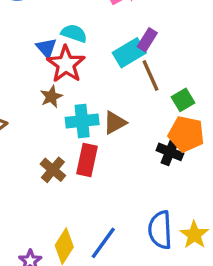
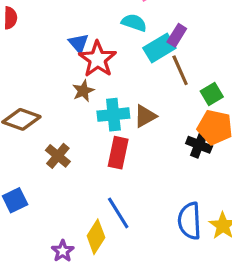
cyan semicircle: (74, 33) -> (134, 23), moved
brown cross: (53, 170) -> (58, 156), moved
blue line: (103, 243) -> (118, 213), moved, turned -68

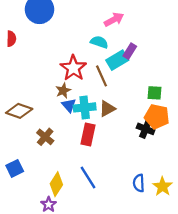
blue triangle: (79, 43) -> (69, 105), moved
brown line: (180, 70) -> (102, 76), moved
green square: (212, 94) -> (155, 93), turned 35
blue semicircle: (190, 221) -> (139, 183), size x0.7
yellow diamond: (96, 237) -> (56, 184), moved

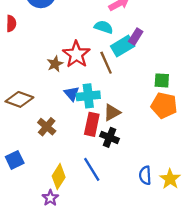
brown star: (63, 91) -> (55, 64), moved
brown triangle: (107, 109) -> (112, 112), moved
black cross: (146, 129) -> (110, 137), moved

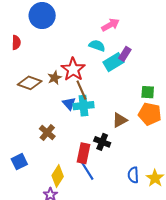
brown line: (106, 63) -> (81, 90), moved
brown diamond: (19, 99) -> (30, 83), moved
brown triangle: (112, 112) -> (120, 120), moved
red rectangle: (92, 124) -> (84, 153), moved

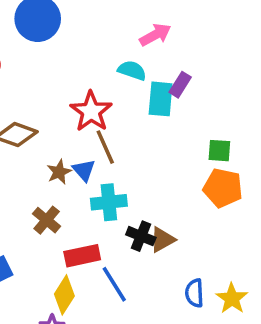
cyan rectangle: (114, 62) -> (161, 99), turned -54
brown star: (55, 78) -> (59, 172), moved
cyan cross: (84, 106) -> (109, 202), moved
brown triangle: (120, 120) -> (162, 240), moved
red rectangle: (84, 153) -> (82, 256), moved, turned 66

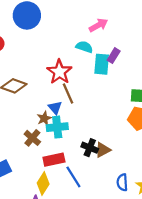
brown star: (59, 172) -> (44, 118), moved
cyan cross: (109, 202) -> (57, 127), moved

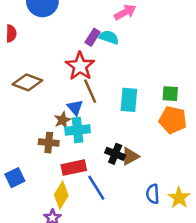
purple rectangle: (114, 56) -> (93, 37), moved
cyan rectangle: (102, 64) -> (129, 100), moved
brown cross: (32, 138) -> (49, 143), turned -35

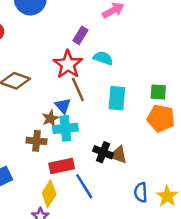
cyan semicircle: (109, 37) -> (103, 58), moved
brown triangle: (130, 156) -> (118, 155), turned 48

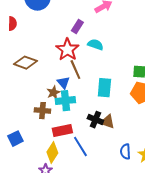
cyan rectangle: (117, 98) -> (104, 88), moved

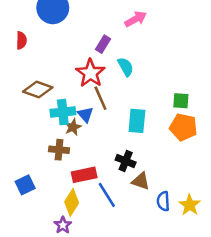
cyan semicircle: (95, 45) -> (126, 67), turned 42
cyan cross: (65, 101) -> (63, 112), moved
brown triangle: (107, 122) -> (141, 181), moved

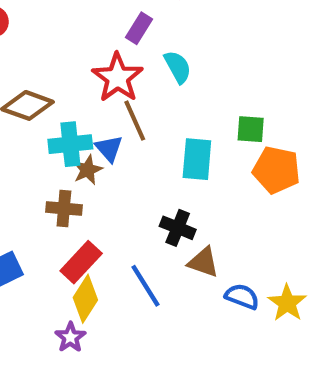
green square: (181, 101) -> (251, 129), moved
red rectangle: (84, 175) -> (81, 262), moved, turned -35
blue semicircle: (163, 201) -> (242, 297), turned 114

